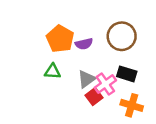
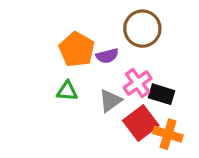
brown circle: (122, 36) -> (142, 29), moved
pink cross: (105, 84) -> (138, 83), moved
red square: (94, 97) -> (141, 123), moved, size x1.5

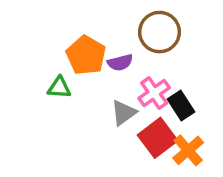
green triangle: (67, 91) -> (59, 88), moved
black rectangle: (162, 94) -> (181, 106), turned 40
orange cross: (168, 134) -> (188, 150), turned 32

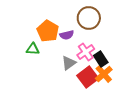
orange cross: (188, 150) -> (104, 74), moved

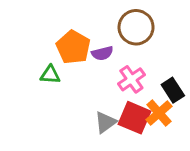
black rectangle: (101, 59) -> (173, 90), moved
gray triangle: (69, 63) -> (105, 122), moved
red square: (88, 77) -> (135, 118), turned -30

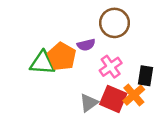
orange pentagon: (73, 47) -> (62, 56), moved
green triangle: (50, 75) -> (42, 63), size x1.5
black rectangle: (173, 90) -> (145, 76), turned 42

